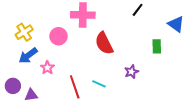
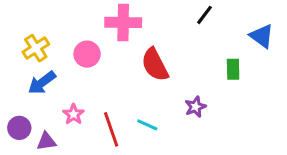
pink star: (47, 68) -> (73, 114), moved

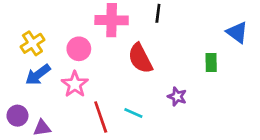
black line: (204, 15) -> (158, 13), moved, turned -30
purple star: (195, 107) -> (177, 97), turned -30
pink star: (73, 114) -> (75, 84), moved, size x1.4

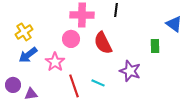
pink circle: (79, 49) -> (71, 39), moved
purple star: (177, 97) -> (130, 71), size x1.5

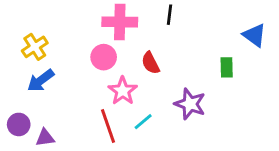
red semicircle: (103, 43) -> (150, 63), size x0.7
pink star: (55, 62) -> (123, 91), moved
cyan line: (98, 83) -> (143, 122), turned -64

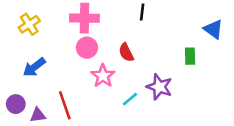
pink cross: (120, 22) -> (84, 18), moved
yellow cross: (35, 47) -> (29, 24), moved
cyan line: (143, 122) -> (130, 99), moved
red line: (108, 126) -> (65, 105), moved

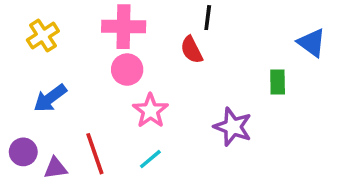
red semicircle: (126, 53) -> (192, 50), moved
cyan line: (130, 99) -> (150, 159), moved

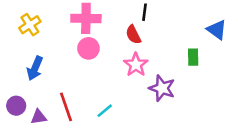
blue arrow: (50, 98) -> (35, 68), turned -30
pink star: (150, 111) -> (136, 65), moved

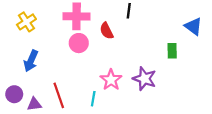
red semicircle: (133, 35) -> (107, 31), moved
pink star: (136, 65) -> (111, 80), moved
cyan line: (105, 111) -> (93, 99), turned -40

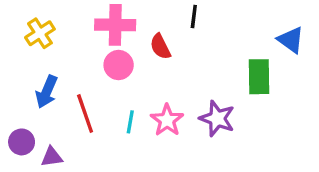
green rectangle: (172, 51) -> (259, 77), size x1.5
red line: (59, 95) -> (85, 114), moved
cyan line: (93, 99) -> (130, 122), moved

